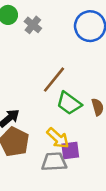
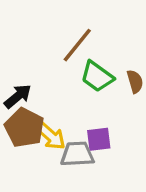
yellow arrow: (58, 138) -> (51, 136), moved

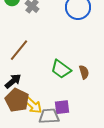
brown line: (77, 45) -> (19, 50), moved

